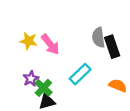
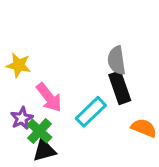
pink arrow: (50, 44) -> (49, 97), moved
black rectangle: (112, 47) -> (120, 88), moved

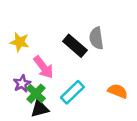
black rectangle: (120, 88) -> (75, 46), moved, turned -30
cyan rectangle: (91, 112) -> (72, 92), moved

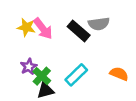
gray semicircle: (96, 38) -> (99, 24), turned -90
pink arrow: (43, 67) -> (43, 29), moved

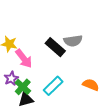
pink arrow: (43, 29) -> (24, 59), moved

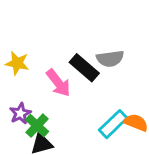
pink arrow: (24, 59) -> (58, 83), moved
cyan rectangle: (53, 86) -> (113, 124), moved

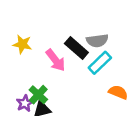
purple star: (20, 113) -> (25, 103), moved
cyan rectangle: (113, 124) -> (100, 63), moved

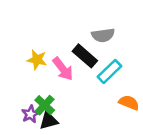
gray semicircle: (97, 41) -> (103, 35), moved
yellow star: (22, 44) -> (37, 60), moved

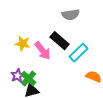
gray semicircle: (103, 35) -> (71, 15), moved
purple star: (30, 114) -> (18, 76), moved

